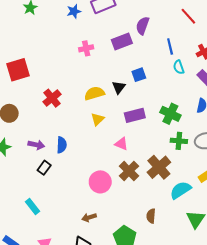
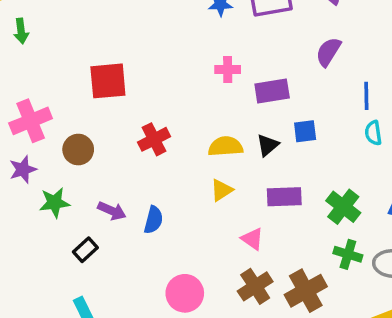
purple rectangle: (122, 42) -> (272, 91), moved
black rectangle: (44, 168) -> (85, 250), moved
pink circle: (100, 182) -> (185, 293), moved

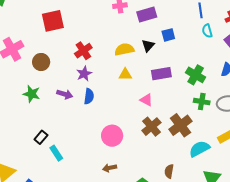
purple star: (23, 169) -> (84, 74), moved
yellow triangle: (222, 190) -> (125, 74), turned 40
green star: (54, 203) -> (32, 94), turned 30
black rectangle: (85, 250) -> (41, 137), moved

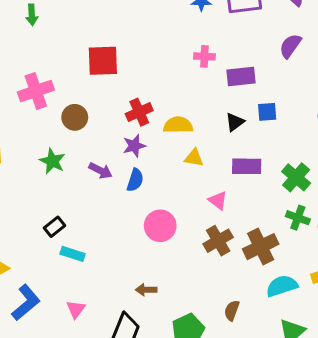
yellow semicircle: (124, 49) -> (178, 125), moved
pink circle: (112, 136) -> (160, 226), moved
cyan rectangle: (56, 153) -> (73, 254), turned -49

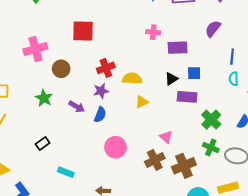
yellow triangle: (194, 158) -> (142, 102), turned -40
purple rectangle: (247, 166) -> (187, 97), moved
pink triangle: (218, 201) -> (166, 137), moved
cyan rectangle: (73, 254) -> (66, 172), moved

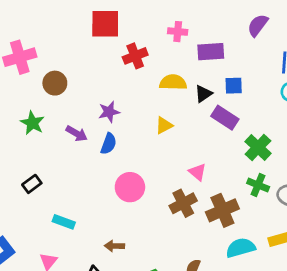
red square: (83, 31) -> (105, 24), moved
red cross: (106, 68) -> (135, 56), moved
yellow semicircle: (132, 78) -> (173, 82), moved
purple rectangle: (187, 97) -> (225, 118), turned 30

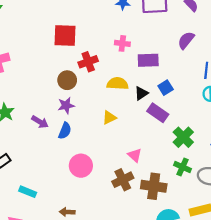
brown circle: (55, 83) -> (67, 80), moved
blue square: (234, 86) -> (166, 88), turned -32
brown cross: (222, 210) -> (154, 186), turned 30

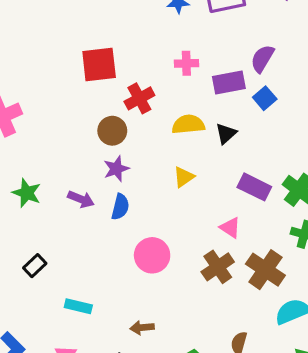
purple semicircle: (186, 40) -> (262, 59), moved
blue square: (166, 88) -> (265, 98), moved
purple rectangle: (158, 113) -> (254, 187), moved
brown cross: (154, 186) -> (265, 270), turned 35

